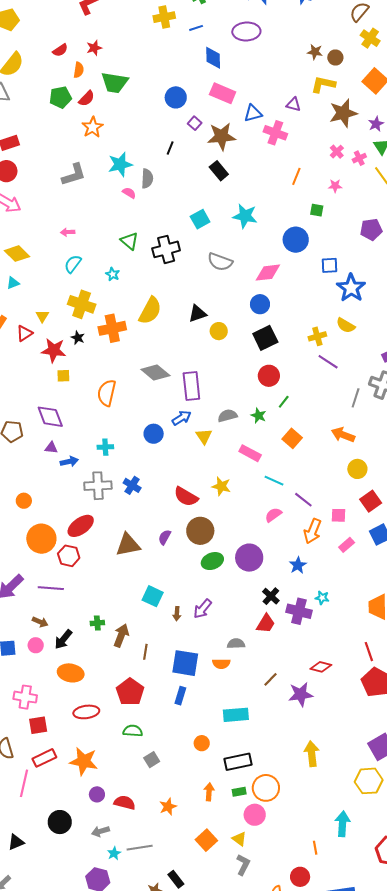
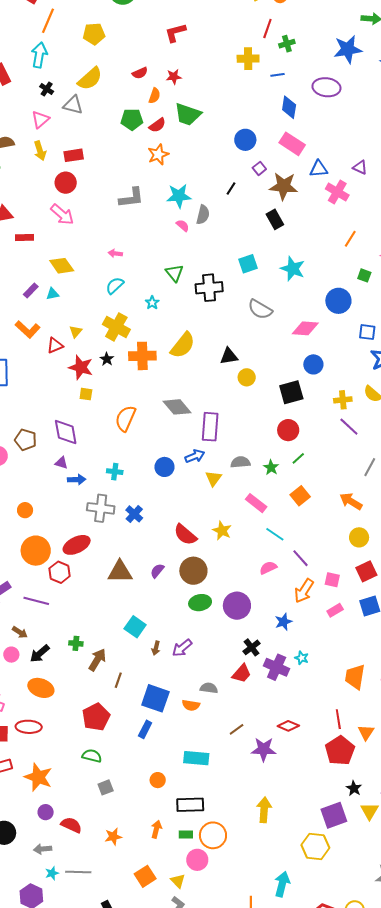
blue circle: (260, 304) -> (313, 364), moved
red ellipse: (86, 712) -> (29, 727), moved

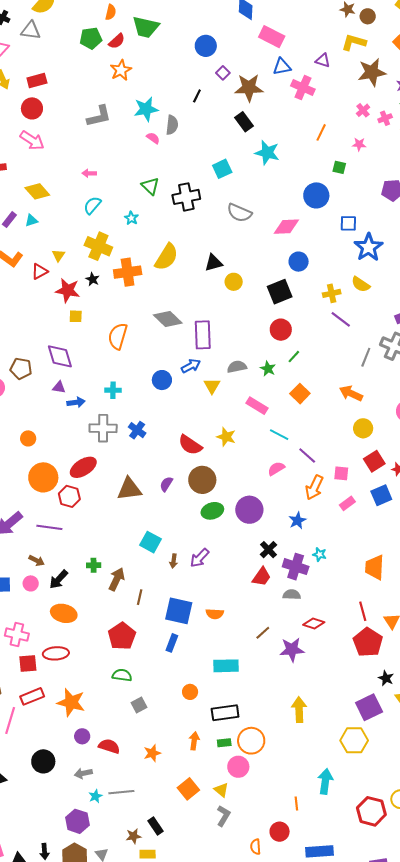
pink rectangle: (292, 144) -> (272, 37), moved
cyan star: (293, 269) -> (267, 153), moved
gray semicircle: (209, 688) -> (292, 595), moved

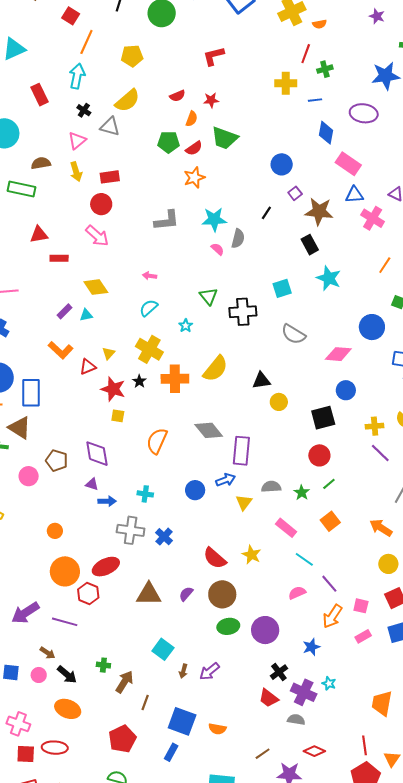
red trapezoid: (262, 577) -> (269, 698), turned 85
black arrow: (59, 579) -> (67, 675), turned -100

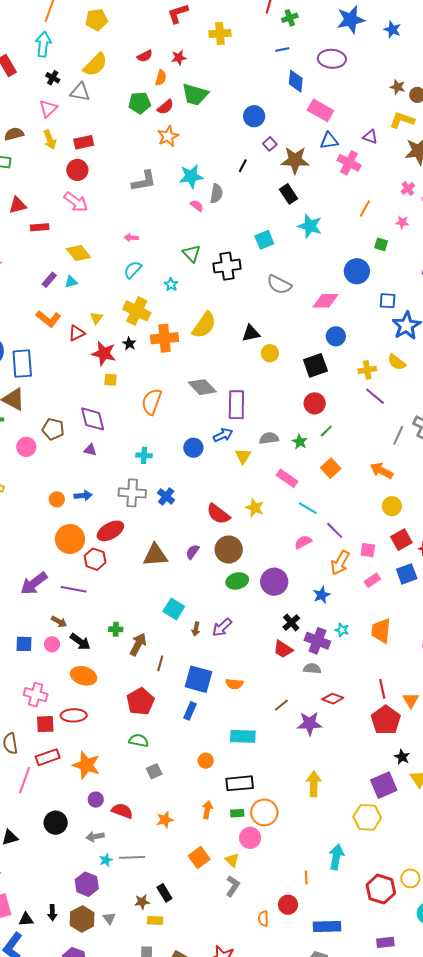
yellow cross: (286, 83) -> (220, 34), moved
blue arrow: (107, 501) -> (83, 496), moved
orange trapezoid: (382, 703) -> (381, 631), moved

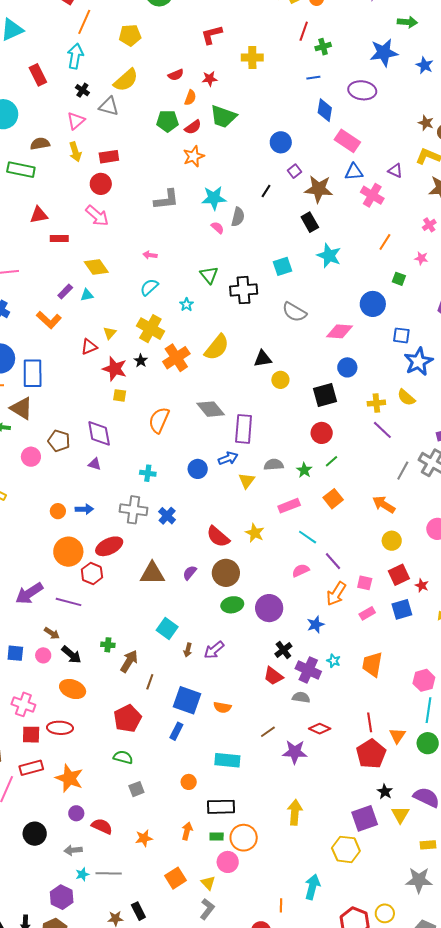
orange L-shape: (48, 319) -> (49, 320), moved
orange cross: (165, 338) -> (176, 358), turned -32
pink rectangle: (287, 478) -> (289, 506), turned -60

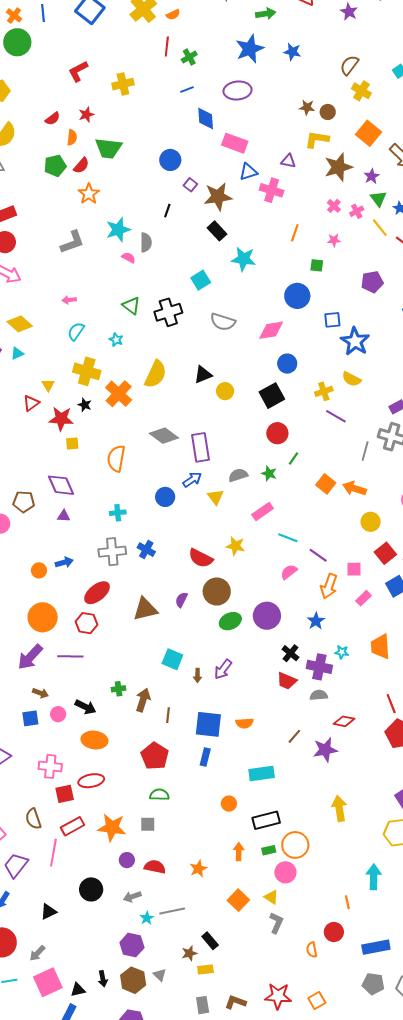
orange square: (333, 499) -> (326, 484), moved
orange circle: (68, 552) -> (43, 617), moved
brown arrow: (52, 633) -> (40, 693), moved
gray square: (136, 789) -> (148, 824), moved, turned 35

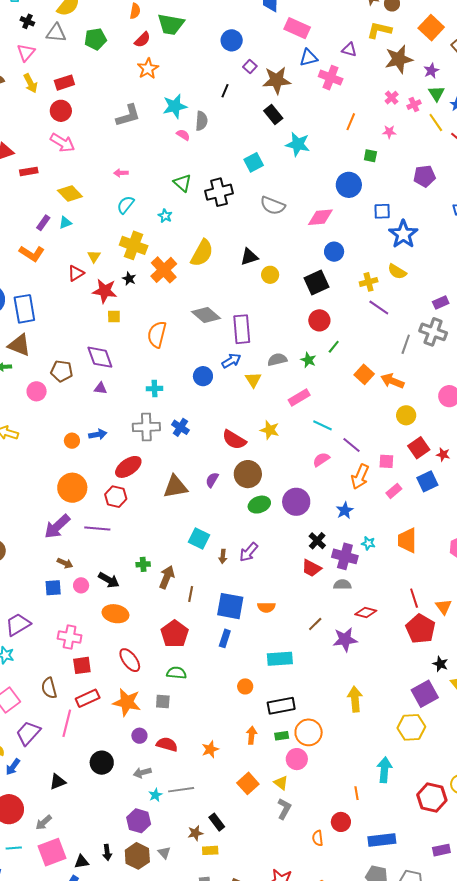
green pentagon: (55, 166) -> (95, 39), moved
red ellipse: (91, 781) -> (130, 660), moved, turned 60

